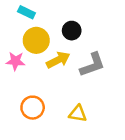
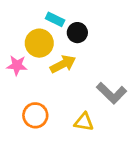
cyan rectangle: (26, 12) -> (55, 19), moved
gray L-shape: (92, 65) -> (112, 93), moved, turned 64

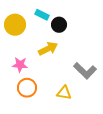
yellow circle: (39, 43) -> (15, 25), moved
pink star: (17, 65) -> (20, 65), moved

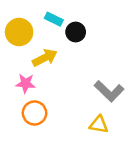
yellow arrow: (48, 49) -> (45, 58), moved
yellow triangle: (64, 93) -> (99, 125), moved

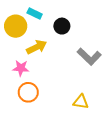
cyan rectangle: (54, 19) -> (35, 13), moved
gray L-shape: (109, 91) -> (89, 57), moved

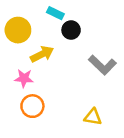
cyan rectangle: (35, 13) -> (55, 13), moved

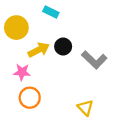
black circle: (71, 30) -> (63, 46), moved
yellow triangle: (93, 117) -> (85, 108), turned 36

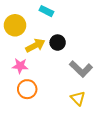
gray L-shape: (94, 60) -> (81, 69), moved

